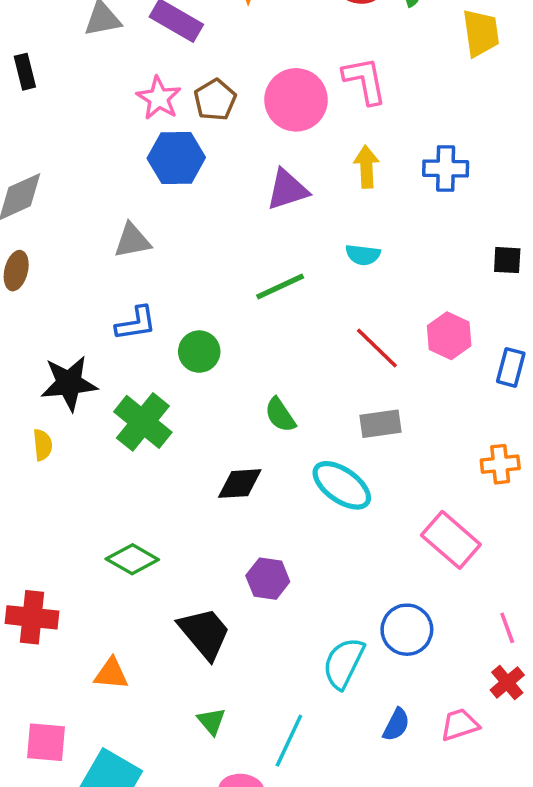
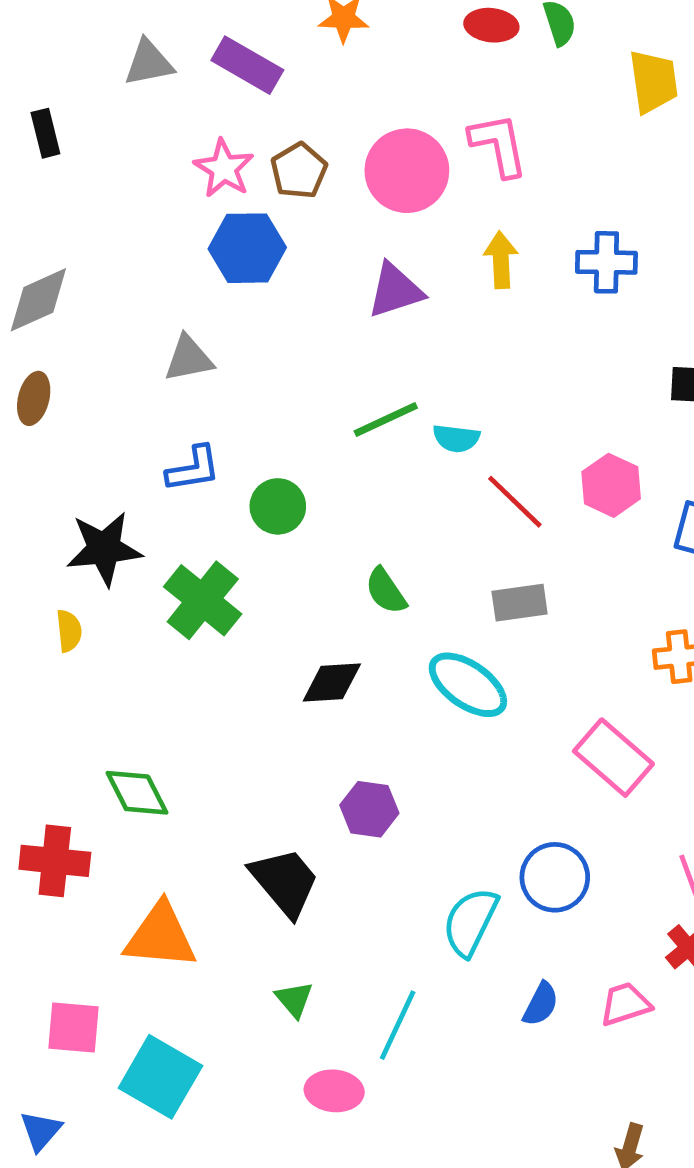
cyan semicircle: (363, 255) -> (456, 438), moved
green diamond: (132, 559) -> (137, 793), moved, turned 33
orange triangle: (111, 674) -> (160, 936), size x1.6

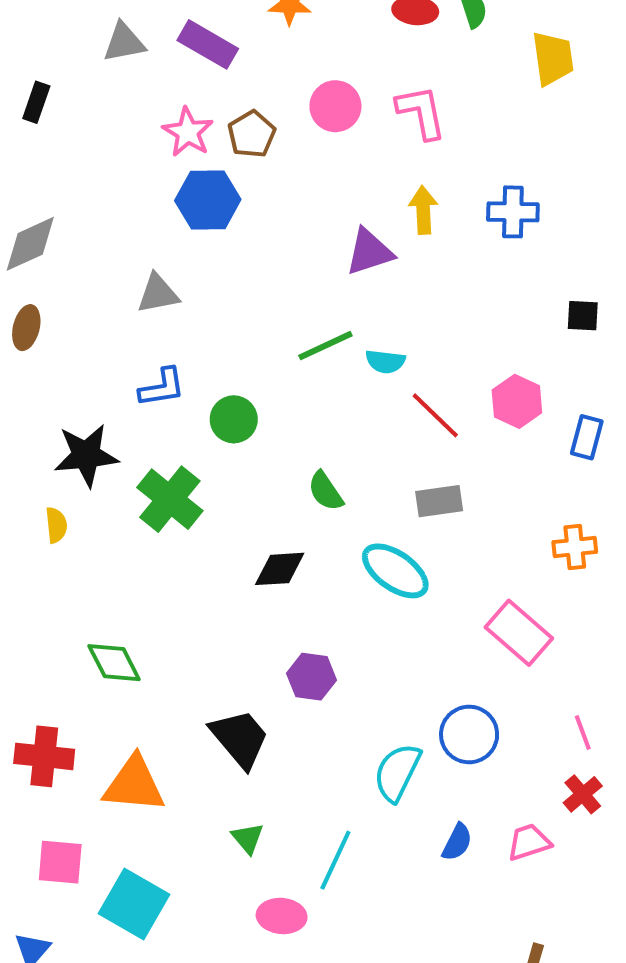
black rectangle: (45, 133) -> (36, 102), turned 33
pink circle: (407, 171) -> (335, 106), moved, size x0.7
purple triangle: (395, 290) -> (369, 252), moved
red cross: (55, 861) -> (44, 756), moved

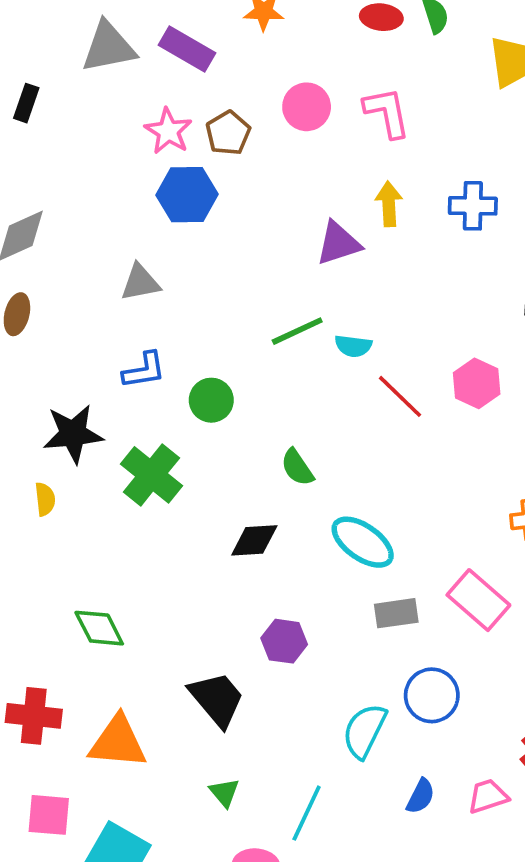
gray triangle: (124, 42) -> (109, 47), size x1.4
gray rectangle: (439, 501) -> (396, 613), moved

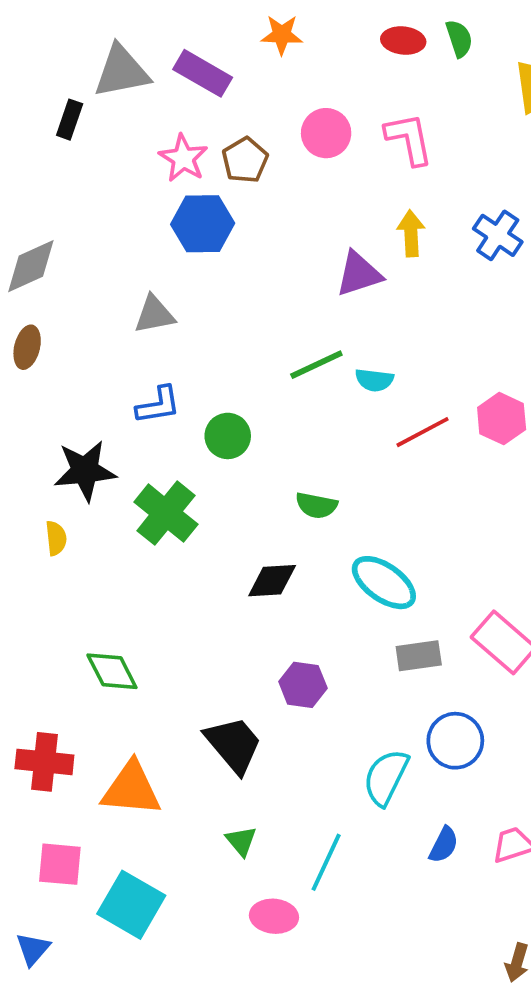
black rectangle: (26, 103) -> (70, 120), moved
blue cross: (473, 206) -> (498, 235), turned 33
red line: (400, 396) -> (423, 432), turned -72
green semicircle: (297, 467) -> (316, 505), turned -45

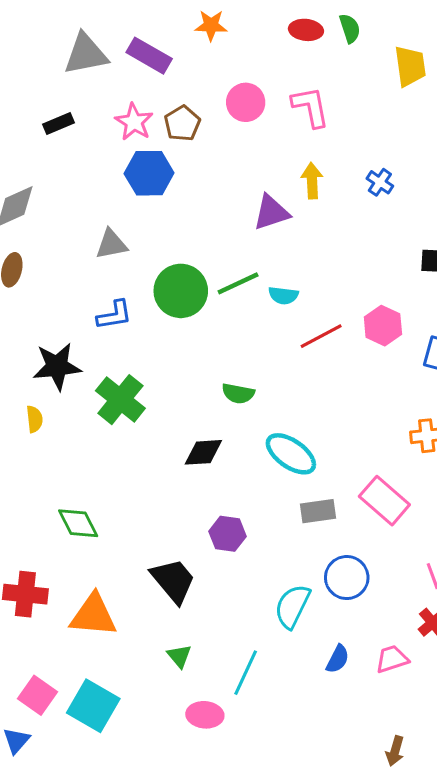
black rectangle: (70, 120) -> (59, 123), moved, turned 48
blue cross: (498, 235) -> (380, 182), size x0.7
green circle: (228, 436) -> (181, 291), moved, size x1.5
pink square: (60, 864) -> (37, 695), moved, turned 30

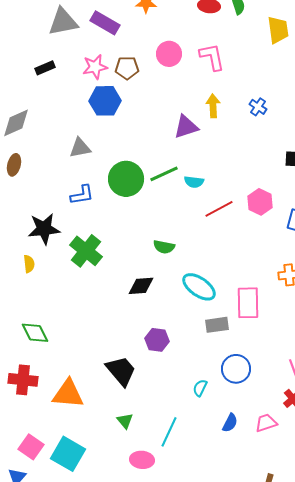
pink star: (134, 122) -> (95, 67), turned 30
brown pentagon: (182, 123) -> (127, 68), turned 30
pink rectangle: (384, 501) -> (248, 303), moved, turned 48
green diamond: (78, 523) -> (35, 333), moved
cyan semicircle: (292, 606) -> (200, 388), size x0.6

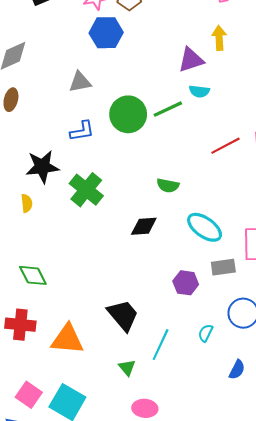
cyan semicircle: (194, 182) -> (199, 91), moved
purple hexagon: (157, 340) -> (186, 283), moved
cyan line: (169, 432) -> (161, 345), moved

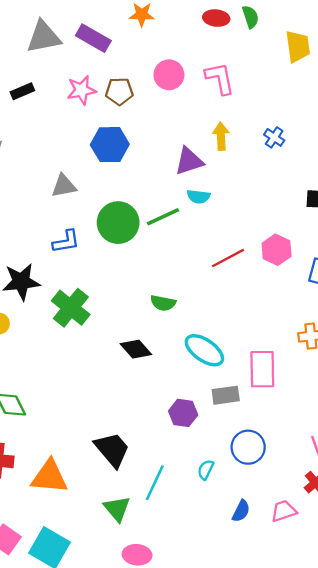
blue hexagon: (106, 33) -> (110, 145), moved
black diamond: (144, 226) -> (136, 349), turned 52
green triangle: (127, 368) -> (117, 509), size x1.4

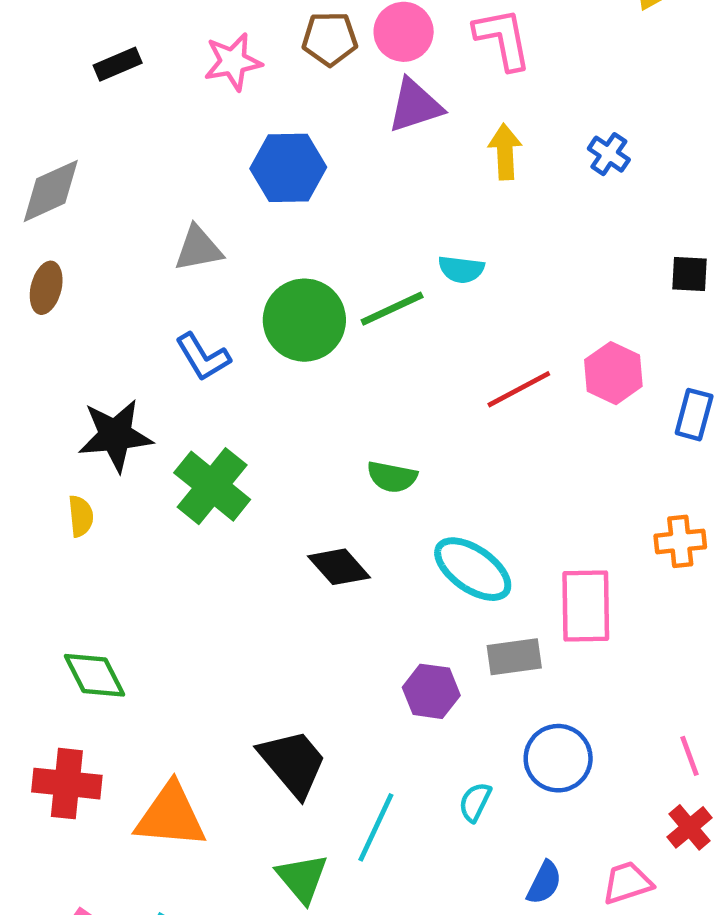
brown pentagon: (119, 91) -> (330, 39), moved
purple triangle: (189, 161) -> (415, 106), moved
blue L-shape: (66, 241) -> (203, 357), turned 68

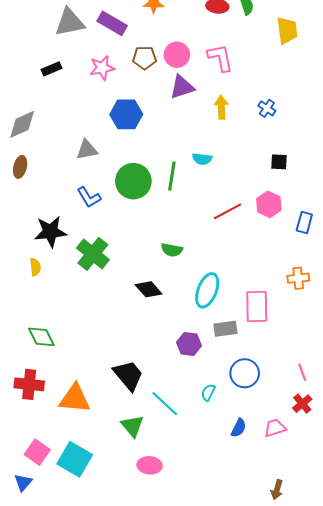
black square: (689, 274) -> (279, 162), moved
green line: (392, 309) -> (172, 176), turned -56
cyan ellipse: (473, 569) -> (207, 290), turned 76
cyan line: (376, 827) -> (165, 404), turned -72

